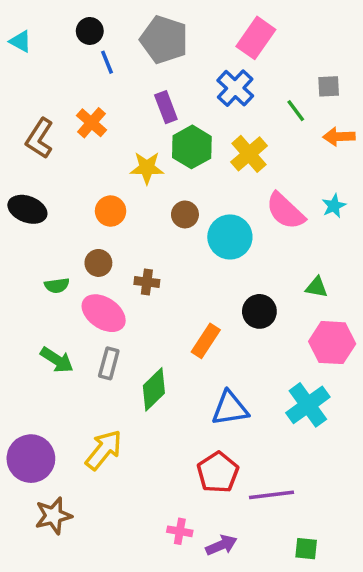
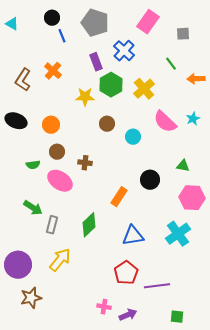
gray square: (329, 86) -> (183, 34), moved
blue cross: (235, 88) -> (124, 51), moved
orange circle: (111, 211) -> (51, 125), moved
cyan circle: (230, 237) -> (133, 137), size x0.6
gray rectangle: (109, 363) -> (52, 225), moved

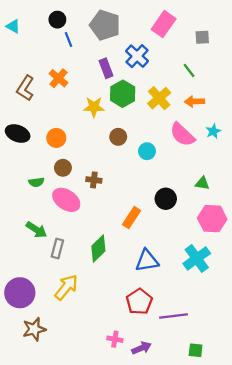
orange arrow: (196, 79) -> (195, 101), moved

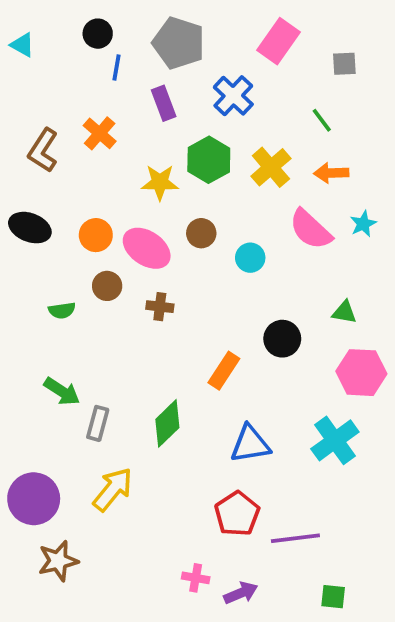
blue line: (68, 40) -> (117, 67), turned 32
purple rectangle: (106, 68) -> (164, 103), moved
pink ellipse: (66, 200) -> (147, 248), moved

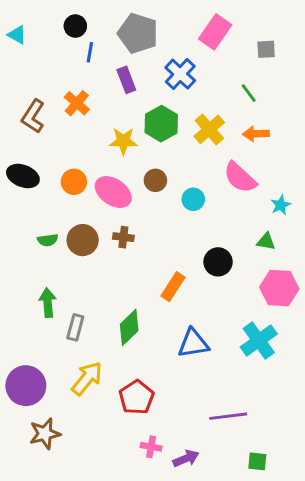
cyan star: (363, 224) -> (281, 205), moved
brown circle: (107, 286) -> (83, 240), moved, size x1.4
green arrow: (62, 391) -> (48, 303), turned -128
red pentagon: (237, 514) -> (136, 397), moved

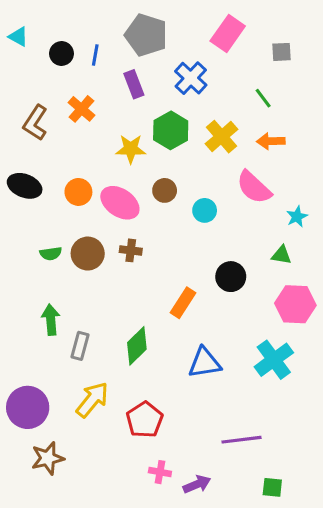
black circle: (75, 26) -> (61, 54), moved

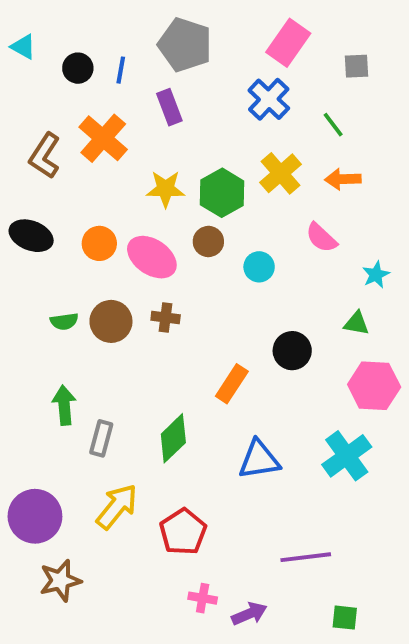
blue cross: (191, 78) -> (269, 99), moved
orange cross: (81, 109) -> (103, 138), size x1.4
green hexagon: (171, 130) -> (222, 193), moved
pink semicircle: (254, 187) -> (321, 238), size x0.7

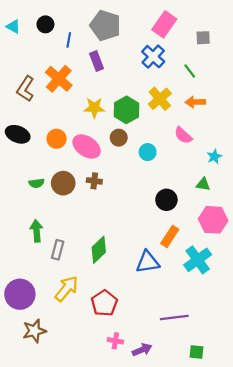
black circle: (78, 68) -> (45, 24), moved
orange rectangle: (232, 384) -> (170, 236), moved

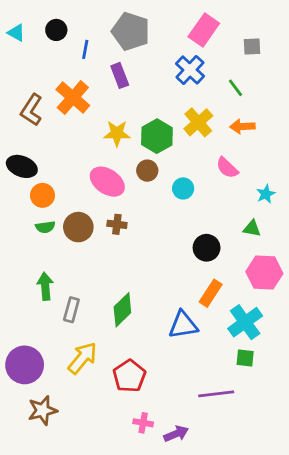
orange circle: (57, 139) -> (43, 195), moved
green square: (196, 352) -> (245, 358), moved

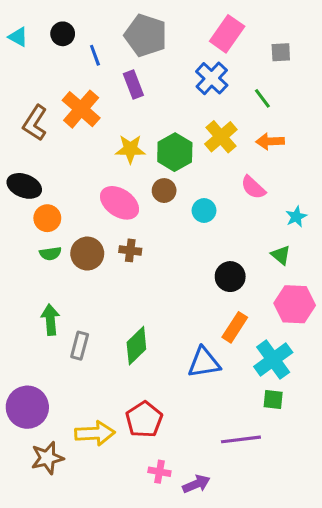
blue line: (85, 49) -> (95, 55), turned -30
green triangle: (252, 228) -> (281, 255), turned 30
yellow arrow: (82, 358) -> (95, 433), moved, turned 48

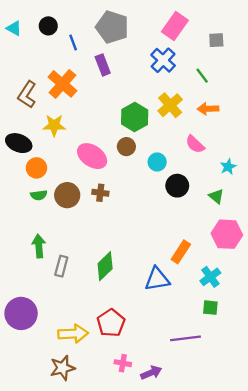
yellow star: (130, 149) -> (54, 125), moved
black circle: (230, 277) -> (177, 186), moved
cyan cross: (273, 360) -> (210, 277), size x0.7
brown star: (47, 458) -> (62, 368), moved

